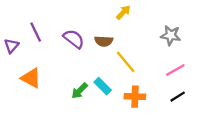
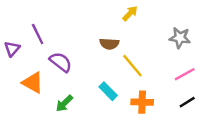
purple semicircle: (74, 39) -> (61, 62), moved
green arrow: (79, 91) -> (64, 103), moved

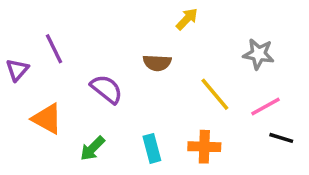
purple semicircle: (61, 62) -> (106, 89), moved
yellow line: (132, 66) -> (215, 94), moved
cyan rectangle: (108, 91) -> (152, 148), moved, turned 30
black line: (187, 102) -> (281, 138), moved, turned 49

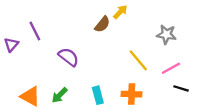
brown semicircle: (157, 63) -> (102, 24), moved, turned -54
orange triangle: (47, 119) -> (30, 96), moved

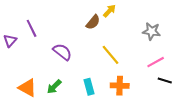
yellow line: (138, 60) -> (110, 55), moved

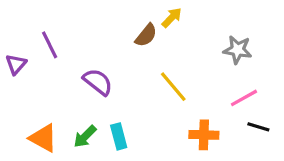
orange cross: (120, 86) -> (204, 135), moved
cyan rectangle: (89, 87) -> (119, 136), moved

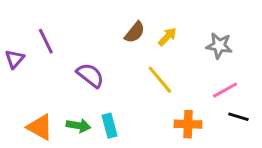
yellow arrow: (172, 18) -> (167, 37), moved
green arrow: (85, 136) -> (78, 126), turned -125

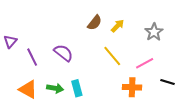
purple line: (46, 41) -> (32, 57), moved
gray star: (219, 46) -> (154, 32), turned 30
pink line: (225, 90) -> (145, 63), moved

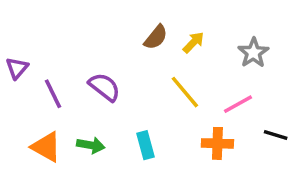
cyan rectangle: (77, 88) -> (146, 145), moved

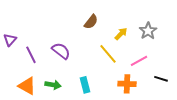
yellow arrow: (193, 42) -> (121, 34), moved

